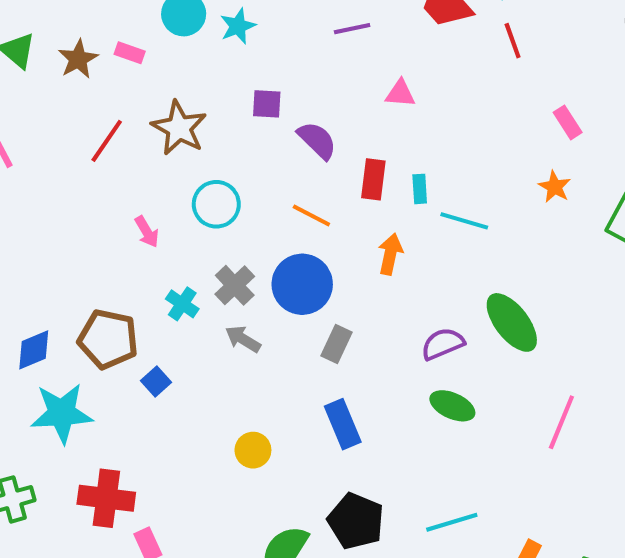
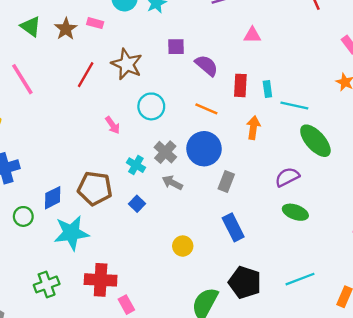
green ellipse: (512, 322) -> (315, 141), moved
blue square: (156, 382) -> (137, 204), moved

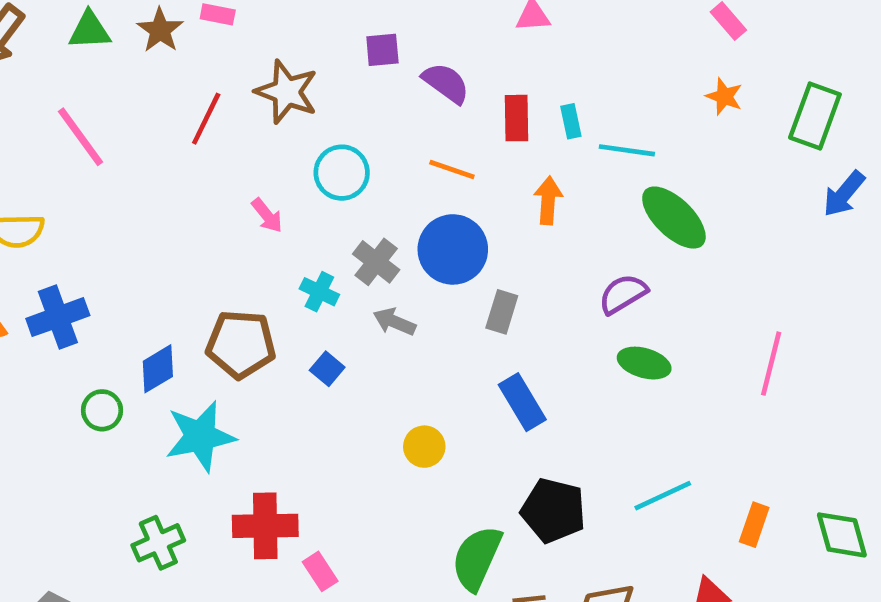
green triangle: (31, 26) -> (90, 30), turned -35

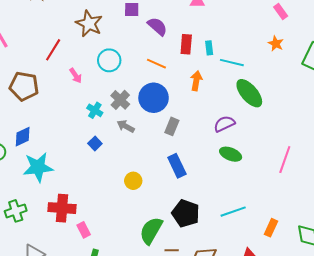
red line: (206, 119) -> (53, 50), moved
brown pentagon: (241, 344) -> (24, 86), moved

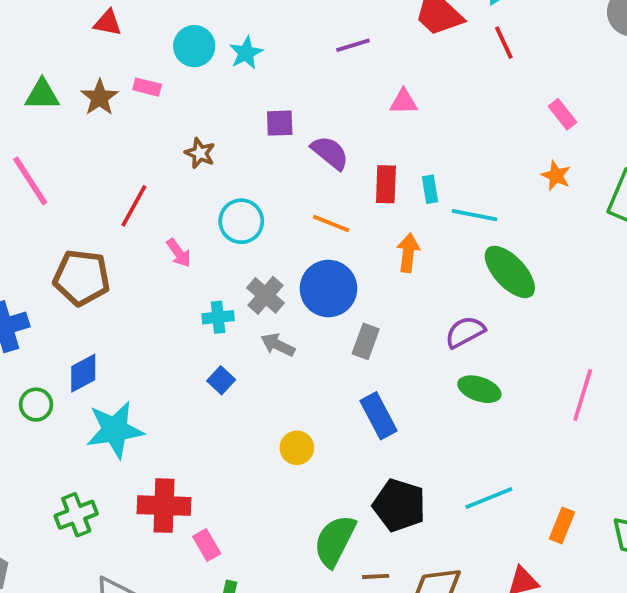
brown star: (89, 24) -> (200, 153), size x0.6
cyan cross: (95, 110) -> (218, 317), turned -35

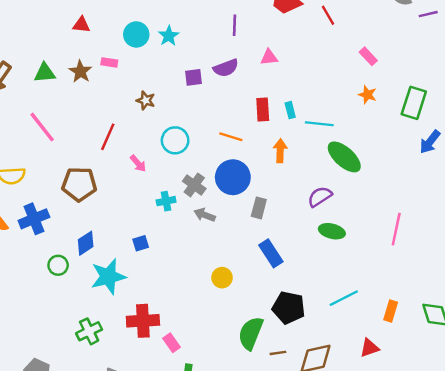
purple line: (353, 45) -> (235, 25), turned -66
purple semicircle: (330, 153) -> (226, 68), moved, turned 125
blue square: (221, 380) -> (141, 243), moved, turned 35

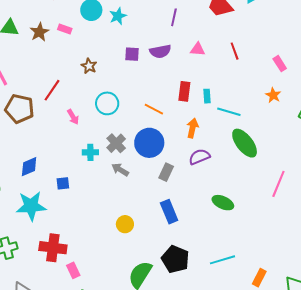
red line: (328, 15) -> (235, 51), moved
brown pentagon: (79, 184) -> (19, 109), moved
purple semicircle: (320, 197) -> (199, 157), moved
pink line: (396, 229) -> (278, 184), moved
blue diamond: (86, 243) -> (29, 167), moved

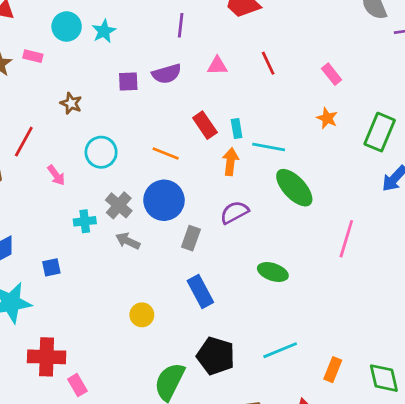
red rectangle: (184, 91) -> (205, 125), turned -36
orange arrow: (193, 128) -> (230, 162), moved

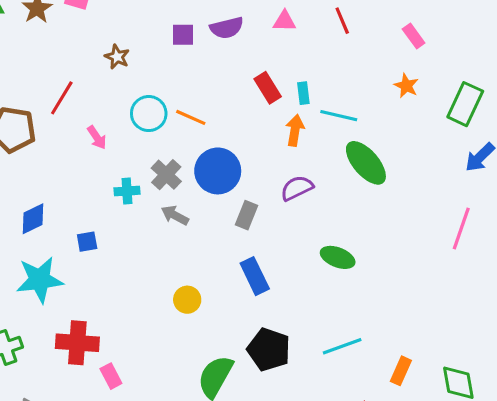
orange line: (166, 153) -> (191, 117), moved
pink line: (346, 239) -> (461, 229), moved

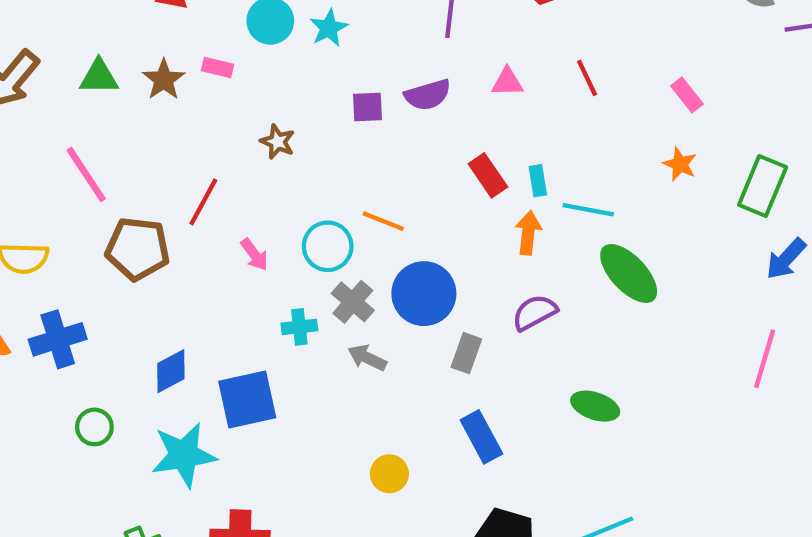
cyan circle: (149, 114) -> (328, 246), moved
blue square: (87, 242) -> (247, 399), size x2.0

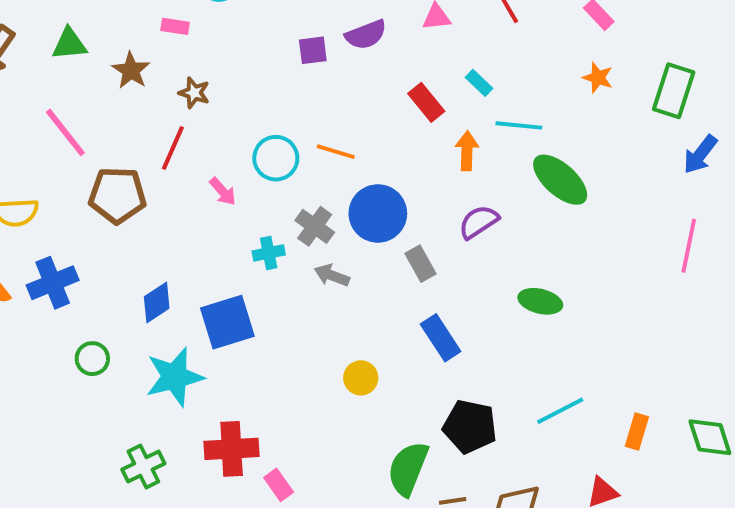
brown star: (164, 80) -> (131, 70), moved
brown star: (278, 142) -> (194, 93), moved
cyan rectangle: (538, 181) -> (479, 83), moved, turned -32
cyan circle: (328, 246) -> (276, 158), moved
gray rectangle: (466, 353) -> (421, 264), turned -44

